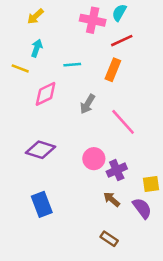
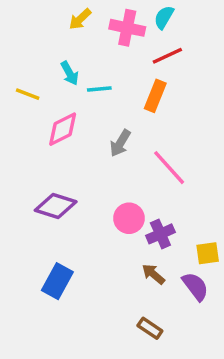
yellow arrow: (35, 16) -> (80, 19), moved
cyan arrow: (37, 48) -> (70, 73), moved, turned 132
blue rectangle: (42, 204) -> (57, 281), turned 50

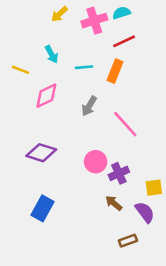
cyan semicircle: (164, 17) -> (121, 13), turned 42
pink cross: (127, 28) -> (94, 21), turned -30
cyan line: (99, 89) -> (84, 67), moved
brown rectangle: (150, 328) -> (128, 241), moved, turned -54

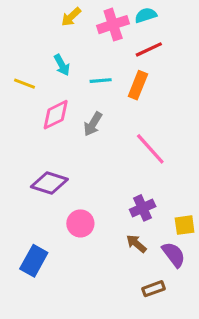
gray arrow: (89, 106) -> (93, 124), moved
pink circle: (96, 162) -> (80, 223), moved
blue rectangle: (43, 208) -> (34, 261), moved

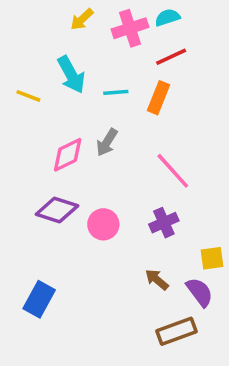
cyan arrow: (62, 65) -> (71, 75), size x1.5
pink diamond: (56, 115) -> (68, 155), moved
purple cross: (143, 208) -> (164, 223), moved
pink circle: (80, 223) -> (103, 224), moved
brown rectangle: (153, 289) -> (176, 331), size x1.5

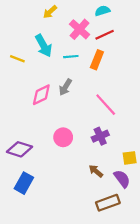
pink cross: (130, 28) -> (80, 29), moved, turned -30
purple diamond: (57, 210) -> (20, 149), moved

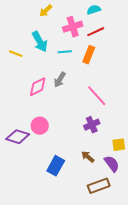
pink cross: (80, 29) -> (73, 27), turned 30
pink circle: (63, 137) -> (40, 126), moved
blue rectangle: (24, 183) -> (56, 166), moved

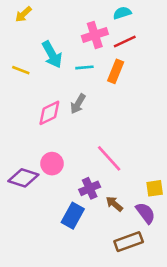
yellow arrow: (46, 11) -> (23, 14), moved
pink line: (97, 96) -> (109, 158), moved
purple cross: (92, 125) -> (90, 188), moved

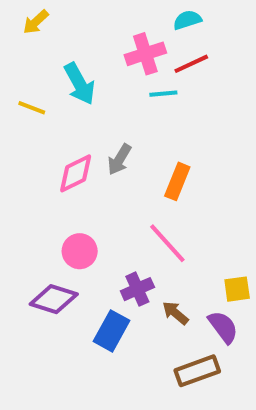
cyan line: (84, 67) -> (163, 94), moved
orange rectangle: (116, 71) -> (177, 181), moved
purple diamond: (23, 178) -> (54, 299), moved

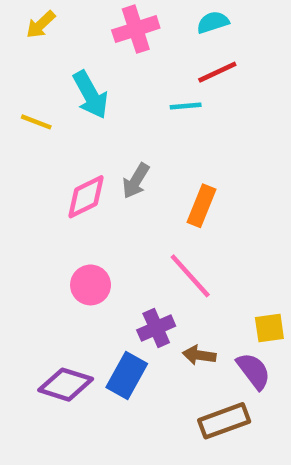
pink cross: (145, 54) -> (136, 29), moved
purple diamond: (54, 299) -> (66, 385), moved
brown arrow: (175, 313) -> (199, 355), turned -32

